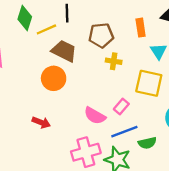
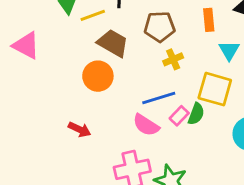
yellow cross: (114, 61) -> (173, 59), turned -35
blue line: (124, 132) -> (159, 98), moved
green semicircle: (147, 143) -> (196, 114), moved, turned -60

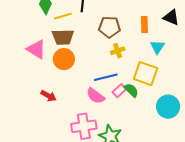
brown trapezoid: (113, 43) -> (63, 37), moved, turned 145
pink triangle: (26, 45) -> (36, 49), moved
green semicircle: (196, 114) -> (131, 90), turned -70

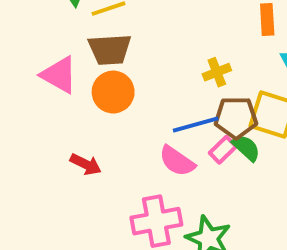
brown pentagon: (110, 27) -> (236, 117), moved

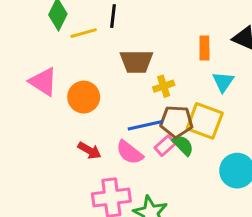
brown trapezoid: (110, 49) -> (136, 62), moved
red arrow: (86, 164) -> (89, 150), moved

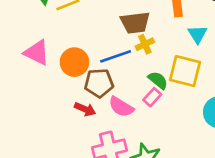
brown trapezoid: (136, 62) -> (135, 23), moved
brown pentagon: (176, 122) -> (99, 83), moved
blue line: (145, 125) -> (116, 56), moved
green semicircle: (183, 145) -> (158, 80), moved

